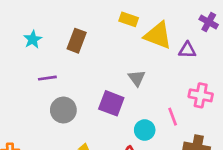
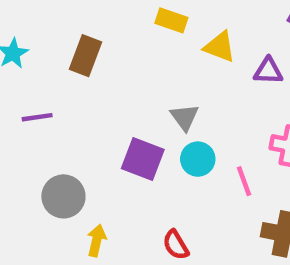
yellow triangle: (158, 35) -> (220, 47), size x0.7
gray circle: (63, 110) -> (63, 196), moved
cyan circle: (145, 130) -> (198, 159), moved

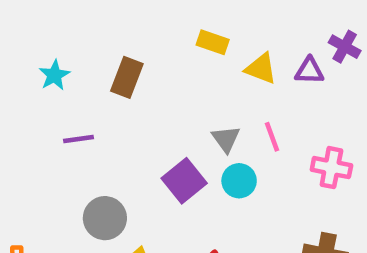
purple triangle: (268, 71) -> (309, 71), moved
purple square: (143, 159) -> (184, 181), turned 30
pink line: (244, 181) -> (272, 137), moved

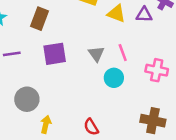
purple square: (184, 181) -> (55, 54), moved, turned 30
cyan circle: (239, 181) -> (114, 78), moved

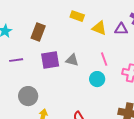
gray triangle: (96, 54) -> (72, 60), moved, turned -40

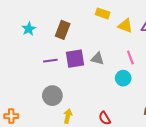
purple line: (16, 60) -> (50, 61), moved

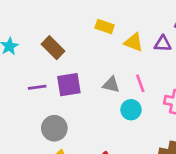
brown rectangle: (63, 30) -> (53, 48), turned -66
gray triangle: (97, 59) -> (111, 85), moved
gray circle: (52, 96) -> (54, 128), moved

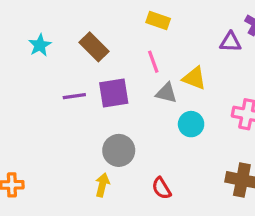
yellow triangle: (134, 42) -> (194, 78), moved
pink line: (140, 83) -> (153, 62), moved
gray circle: (54, 128) -> (119, 150), moved

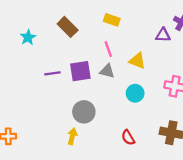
brown rectangle: (94, 47) -> (68, 27), moved
gray triangle: (166, 93) -> (107, 71), moved
red semicircle: (161, 188) -> (128, 137), moved

